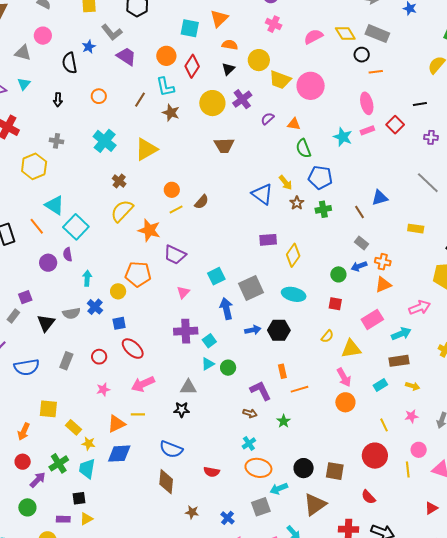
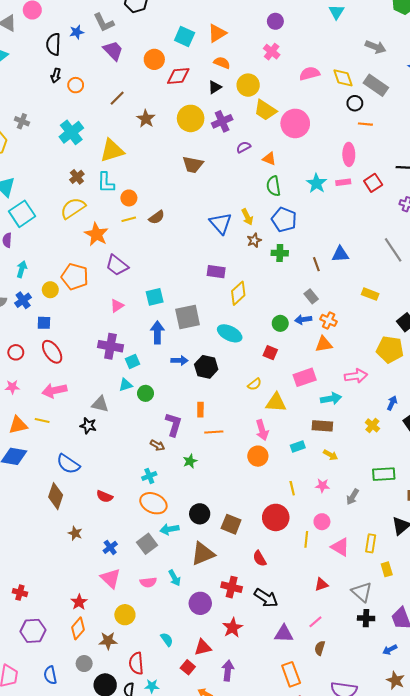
red diamond: (192, 66) -> (178, 76), turned 40
cyan L-shape: (165, 87) -> (106, 183), moved
black arrow: (58, 100) -> (56, 76), moved
purple L-shape: (261, 391) -> (174, 424), turned 30
gray square: (261, 507) -> (147, 544), turned -30

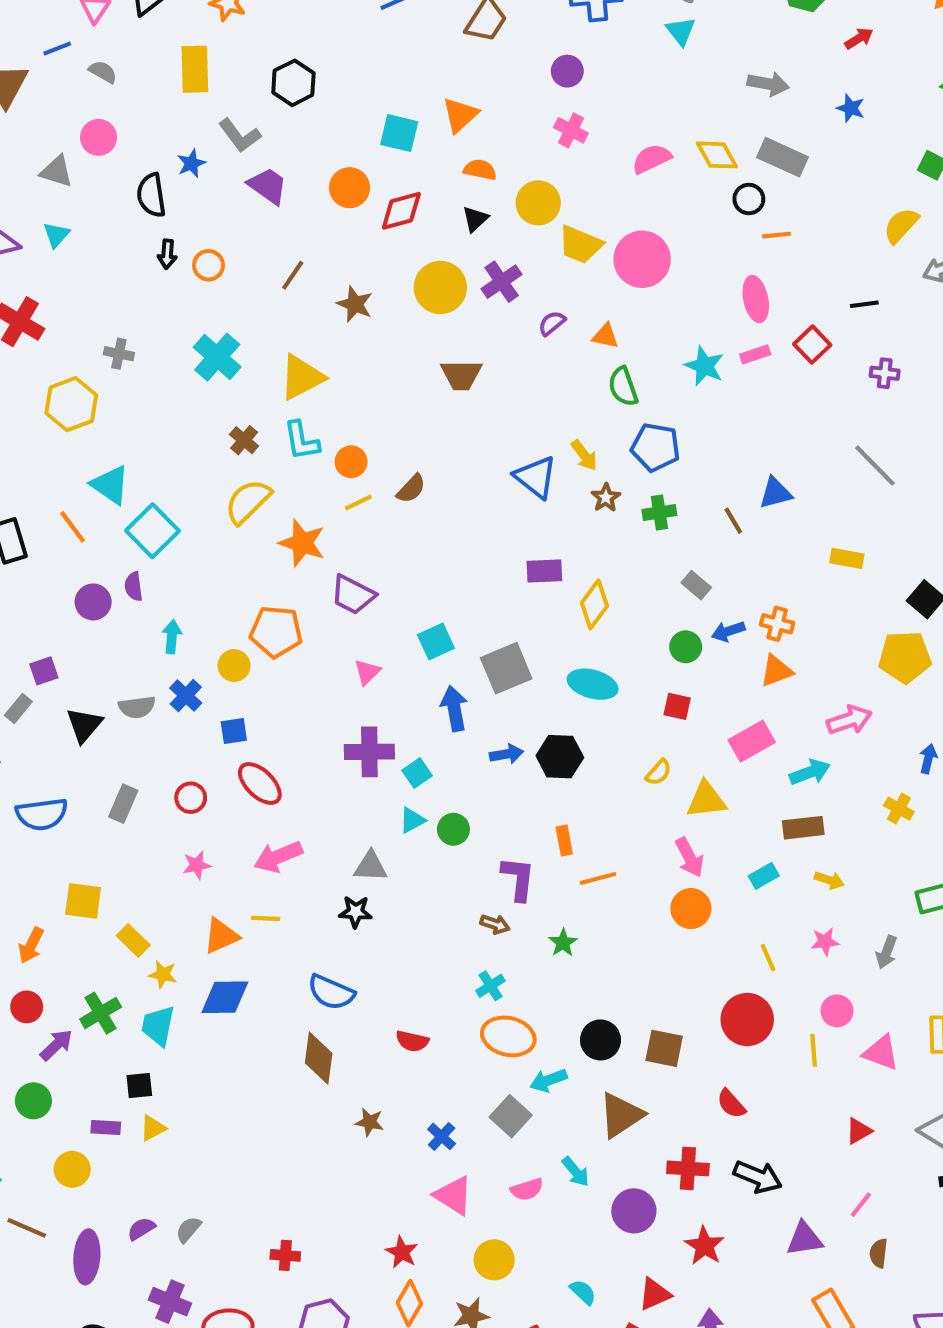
gray rectangle: (311, 296) -> (696, 585), moved

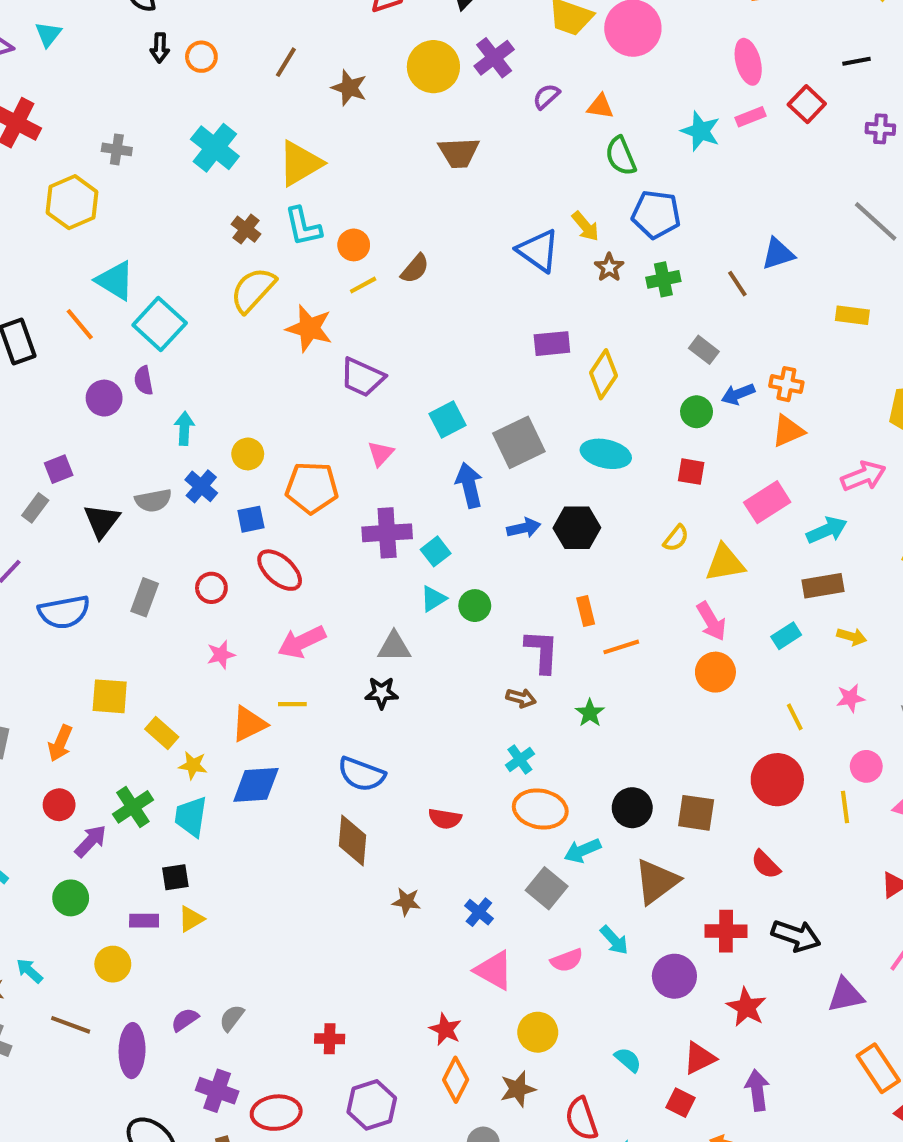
orange pentagon: (276, 632) -> (312, 488), moved

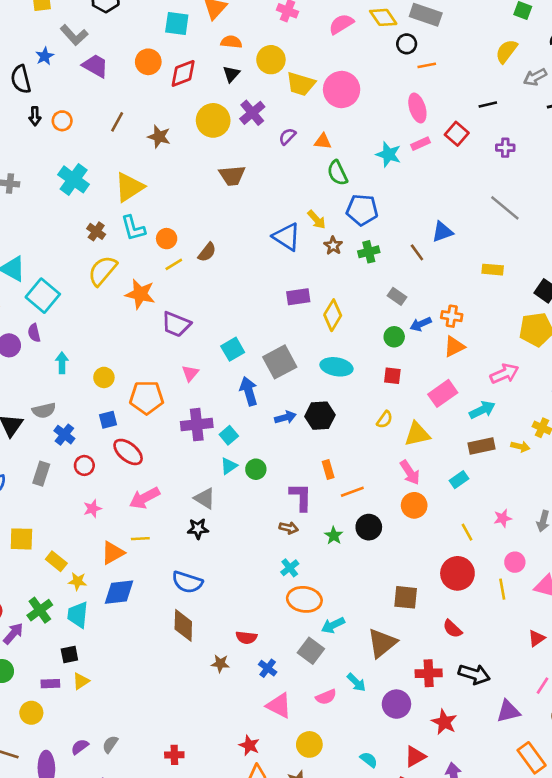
blue cross: (201, 486) -> (64, 435), moved
yellow arrow: (852, 637) -> (520, 446), moved
gray triangle: (394, 647) -> (205, 498), turned 35
black circle: (632, 808) -> (369, 527), moved
red semicircle: (445, 819) -> (246, 637), moved

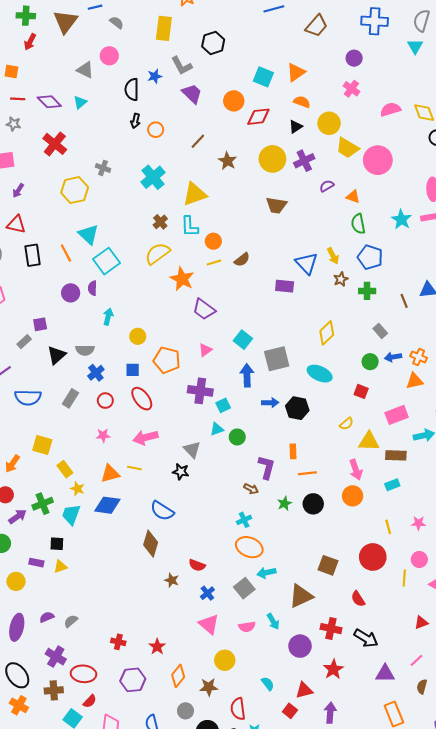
purple rectangle: (298, 297) -> (285, 286), moved
cyan square: (233, 349) -> (243, 340), turned -36
brown rectangle: (481, 446) -> (396, 455), moved
red star: (249, 745) -> (157, 647), moved

